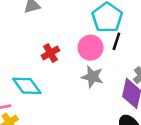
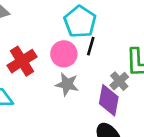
red cross: (50, 53) -> (22, 61), size x1.5

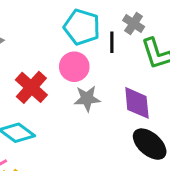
black line: (91, 46) -> (112, 42), moved
gray cross: (119, 81) -> (134, 23), moved

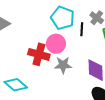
red cross: (31, 87) -> (39, 54), moved, turned -30

